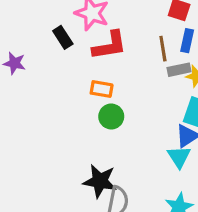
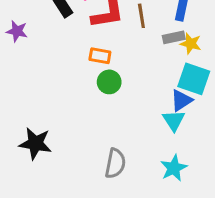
brown line: (163, 49) -> (141, 16), moved
black star: (100, 181) -> (35, 143), moved

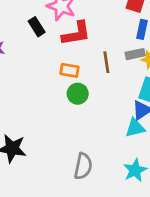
brown line: (141, 16) -> (106, 62), moved
cyan triangle: (174, 120) -> (135, 128), turned 50

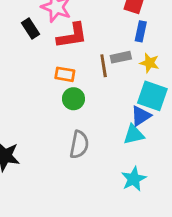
gray rectangle: (135, 54) -> (121, 57), moved
gray semicircle: (83, 166) -> (79, 145), moved

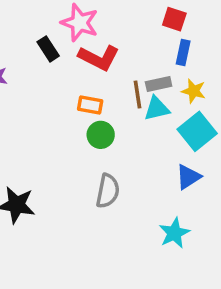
red L-shape: (72, 36) -> (99, 58), turned 36
cyan square: (152, 96) -> (197, 131), turned 32
blue triangle: (141, 116) -> (188, 177), moved
cyan triangle: (134, 135) -> (157, 109), moved

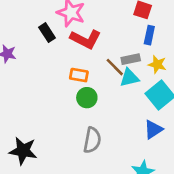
brown line: (137, 95) -> (115, 67), turned -36

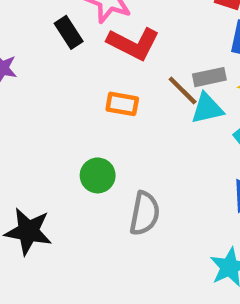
green circle: (87, 98) -> (98, 175), moved

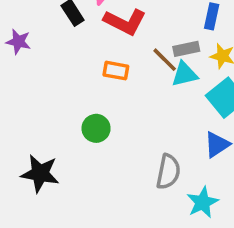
gray semicircle: (145, 213) -> (168, 172), moved

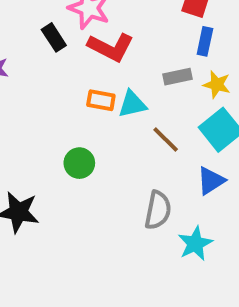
brown line: (165, 60) -> (166, 140), moved
cyan triangle: (185, 74) -> (132, 104), moved

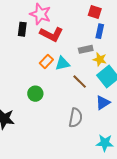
black rectangle: (54, 37) -> (22, 29), turned 40
yellow star: (217, 85) -> (100, 59), moved
orange rectangle: (101, 100) -> (46, 61), turned -56
cyan star: (195, 244) -> (105, 143), moved, turned 30

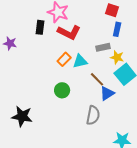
green circle: (35, 94) -> (62, 90), moved
blue triangle: (103, 103) -> (107, 93), moved

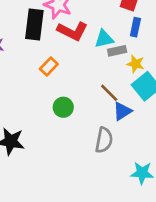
black rectangle: (40, 27) -> (34, 24), size x1.6
orange rectangle: (64, 59) -> (49, 67), moved
cyan triangle: (80, 61) -> (104, 39), moved

